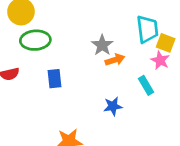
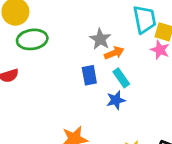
blue rectangle: (54, 79) -> (89, 75), moved
cyan rectangle: (146, 85) -> (121, 78), moved

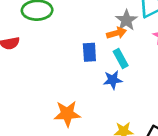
gray star: (100, 39) -> (126, 20), moved

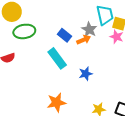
blue rectangle: (89, 52) -> (64, 35), moved, turned -40
cyan rectangle: (121, 59) -> (57, 58), moved, size x1.5

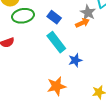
blue rectangle: (64, 35) -> (54, 17), moved
blue star: (86, 74) -> (75, 60), moved

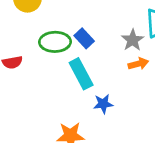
green ellipse: (23, 16) -> (55, 42), moved
orange arrow: (82, 23) -> (138, 64), moved

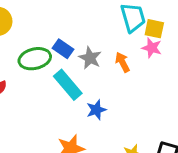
gray star: (133, 40) -> (90, 58), moved
orange arrow: (138, 64) -> (123, 62), turned -90

